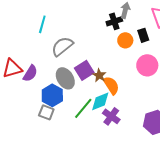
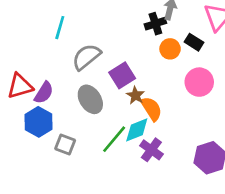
black rectangle: (143, 35) -> (194, 42), turned -40
purple square: (84, 70) -> (122, 75), moved
blue hexagon: (52, 95) -> (39, 122), moved

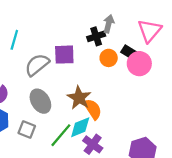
purple square: (122, 75) -> (64, 55), moved, turned 30
pink circle: (199, 82) -> (139, 64), moved
brown star: (135, 95) -> (79, 98), size x1.5
gray square: (65, 144) -> (27, 130), moved

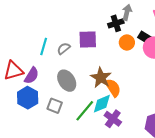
cyan line: (14, 40) -> (44, 47), moved
gray semicircle: (37, 65) -> (64, 49), size x0.6

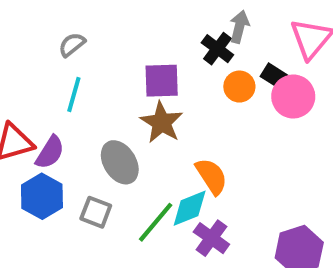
black cross: (116, 23) -> (217, 49), turned -35
gray semicircle: (64, 49) -> (72, 45), moved
brown star: (101, 78) -> (162, 122), moved

